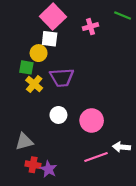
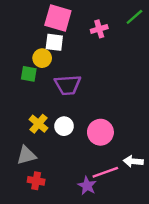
green line: (123, 15) -> (134, 17), turned -63
pink square: (53, 17) -> (58, 18), turned -30
yellow cross: (34, 84) -> (38, 124), moved
purple star: (49, 169) -> (87, 186), moved

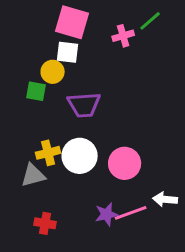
green line: (134, 17) -> (150, 21), moved
yellow cross: (38, 124) -> (48, 153), turned 36
white circle: (64, 126) -> (80, 156), size x1.5
gray triangle: (26, 155) -> (33, 175), moved
purple star: (87, 186) -> (107, 214), moved, turned 30

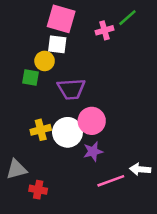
pink circle: (125, 163) -> (92, 121), moved
gray triangle: (33, 175) -> (16, 169), moved
purple star: (107, 214) -> (93, 151), moved

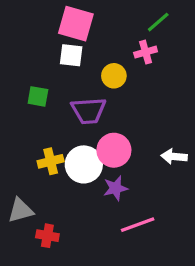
pink cross: (104, 30) -> (146, 52), moved
yellow circle: (45, 61) -> (114, 76), moved
white arrow: (140, 169) -> (174, 157), moved

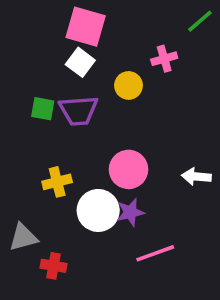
green line: (158, 22) -> (200, 21), moved
white square: (71, 55) -> (80, 62), turned 30
purple trapezoid: (89, 111) -> (79, 110), moved
white circle: (84, 164) -> (98, 210), moved

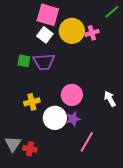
yellow circle: (128, 85) -> (72, 31), moved, size x1.6
white arrow: (196, 177) -> (110, 99), turned 56
gray triangle: (23, 237) -> (13, 144), moved, turned -42
pink line: (155, 253) -> (87, 142), turned -40

